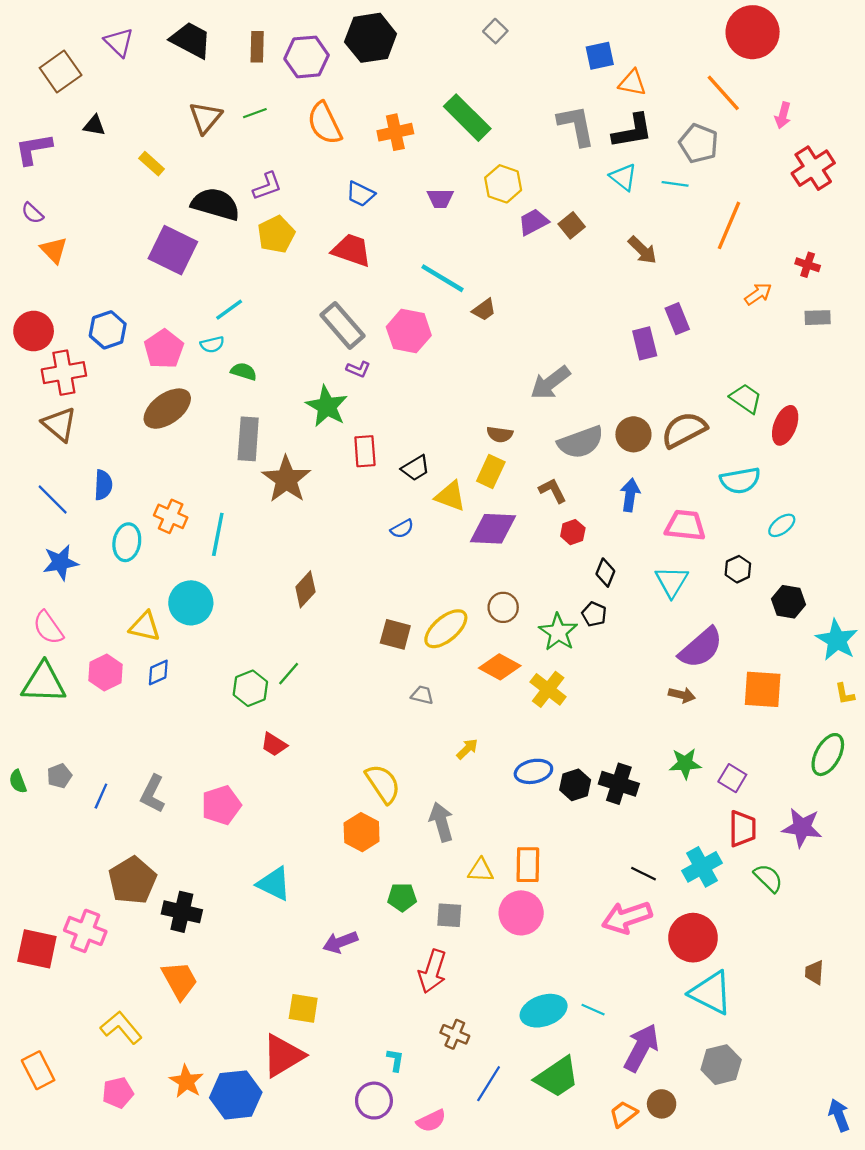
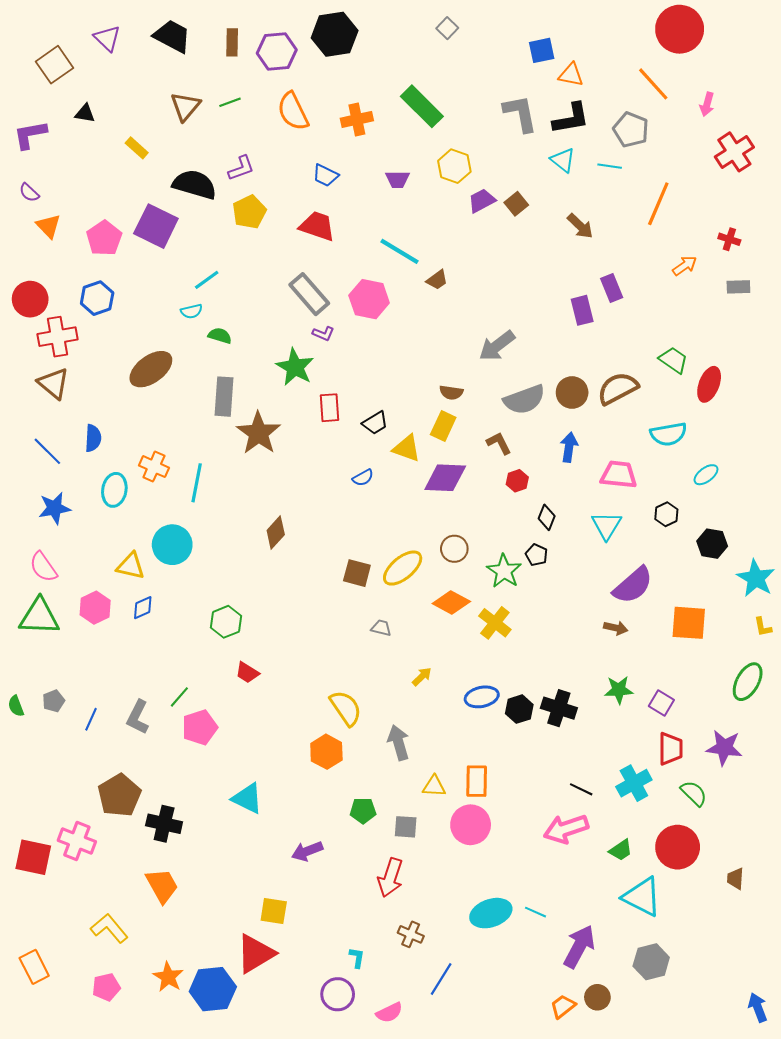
pink pentagon: (164, 349) -> (104, 238), moved
green line: (289, 674) -> (179, 697), moved
red circle: (693, 938) -> (678, 847), moved
green trapezoid: (557, 1077) -> (621, 850), moved, size x0.6

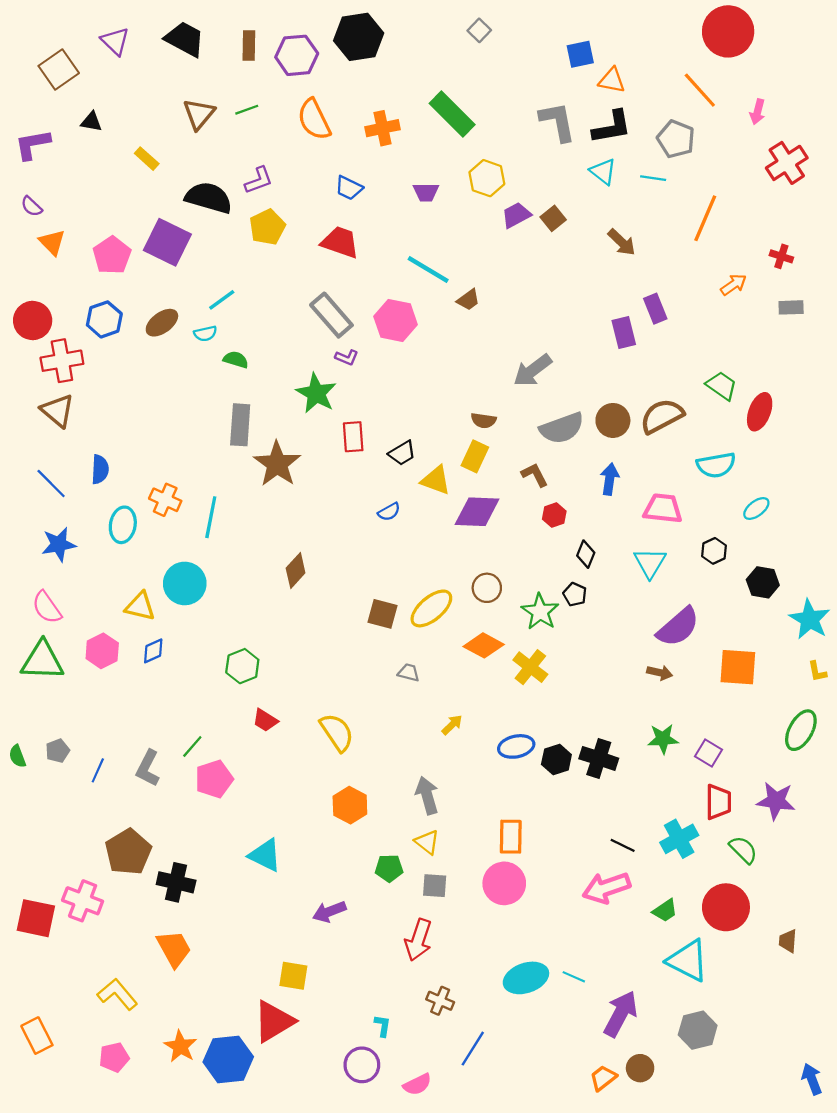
brown ellipse: (151, 369) -> (162, 323), moved, size x0.7
yellow semicircle: (346, 708) -> (337, 732), moved
yellow triangle: (434, 786) -> (427, 842), moved, turned 35

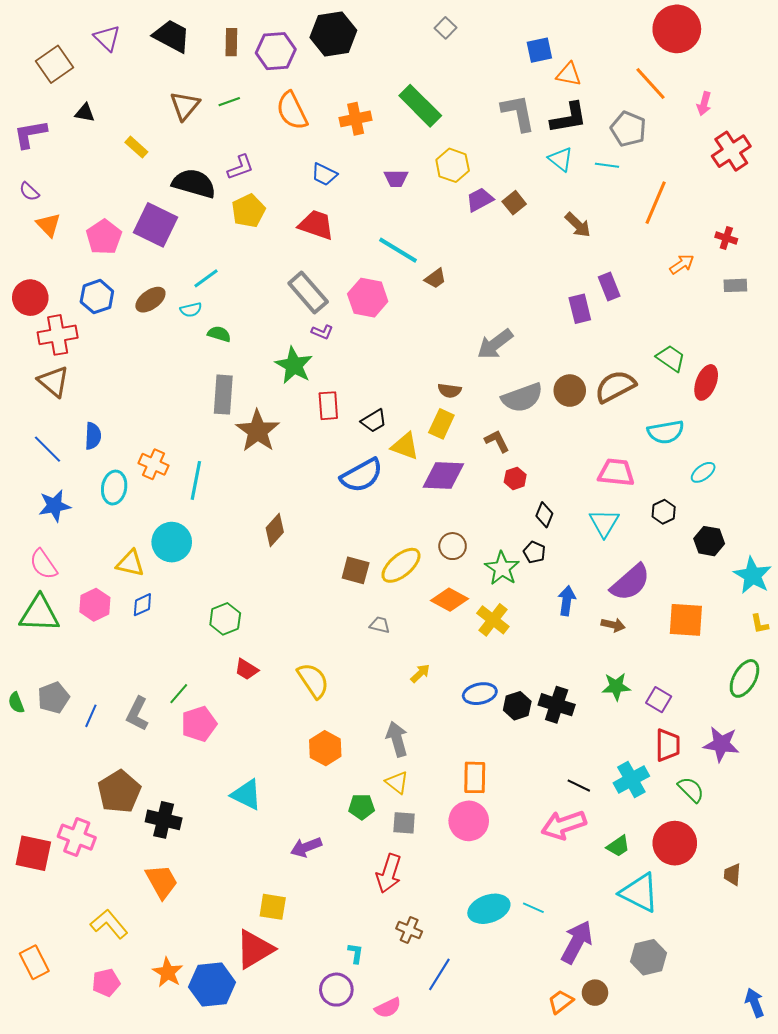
blue arrow: (610, 479) -> (567, 601), moved
blue semicircle: (389, 512) -> (362, 475), size x2.0
gray pentagon: (58, 751) -> (54, 698), size x1.4

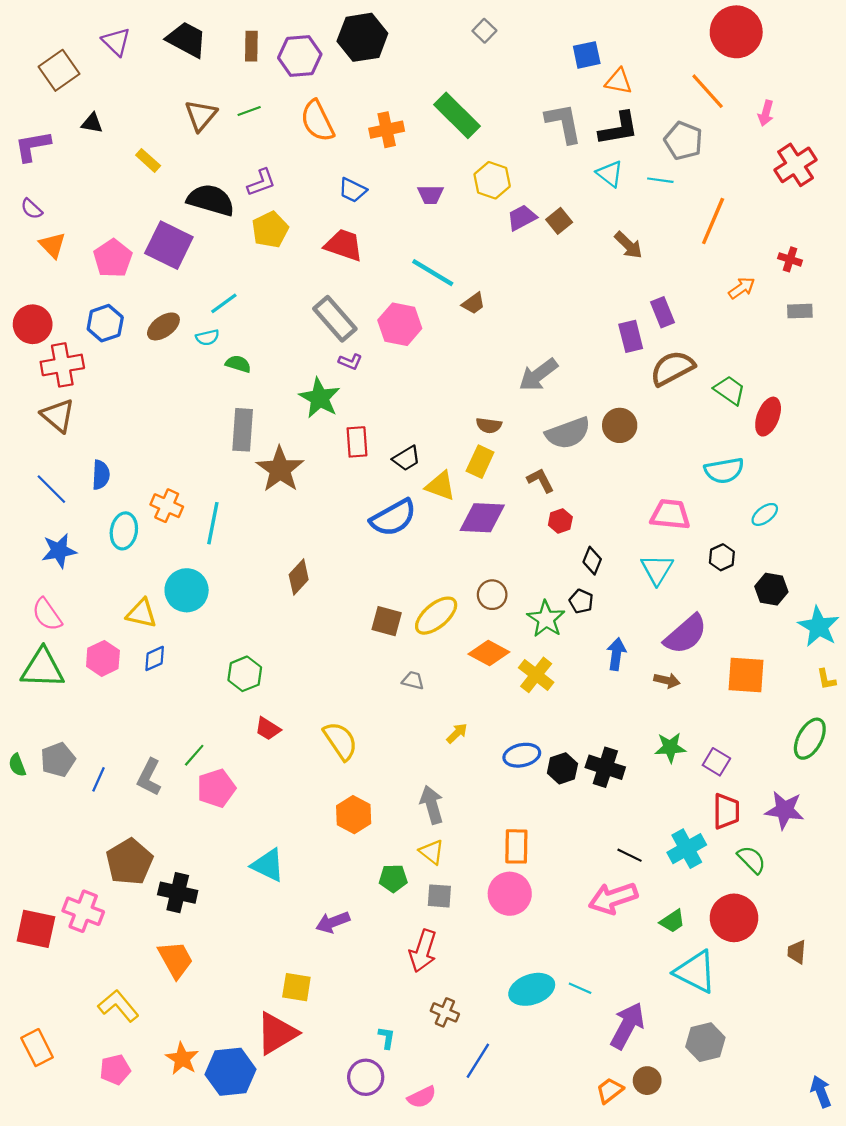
brown semicircle: (615, 387) -> (672, 368), moved

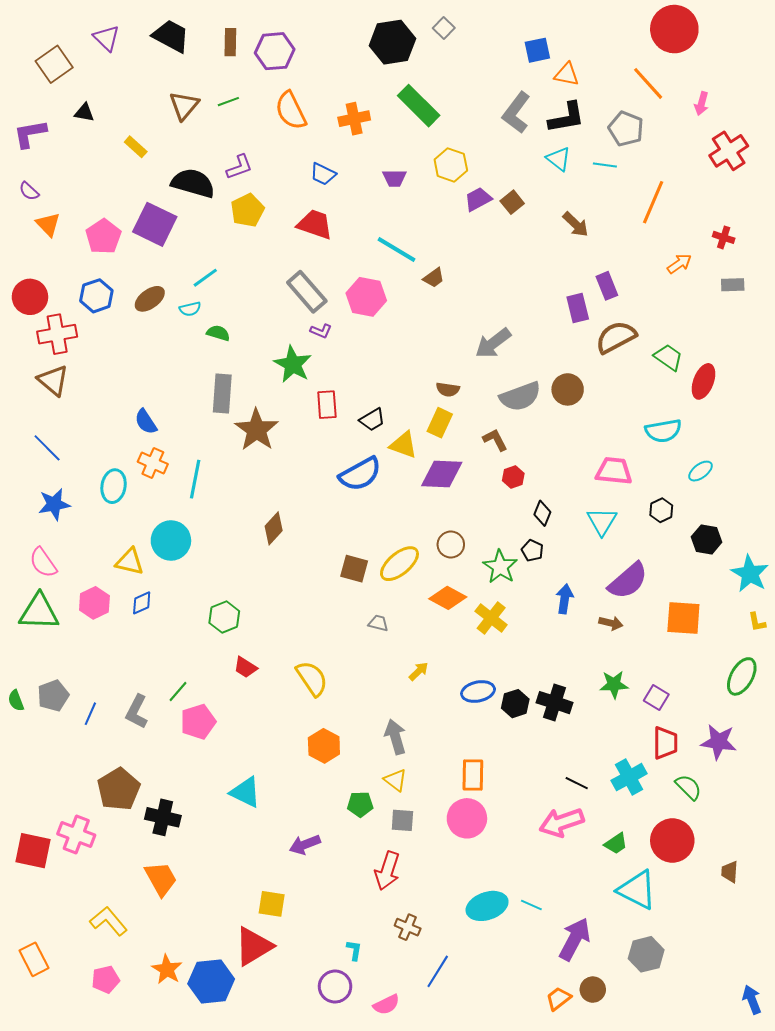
black hexagon: (362, 37) -> (392, 42), moved
gray L-shape: (564, 123) -> (516, 113), turned -132
blue semicircle: (101, 475) -> (146, 422), moved, turned 144

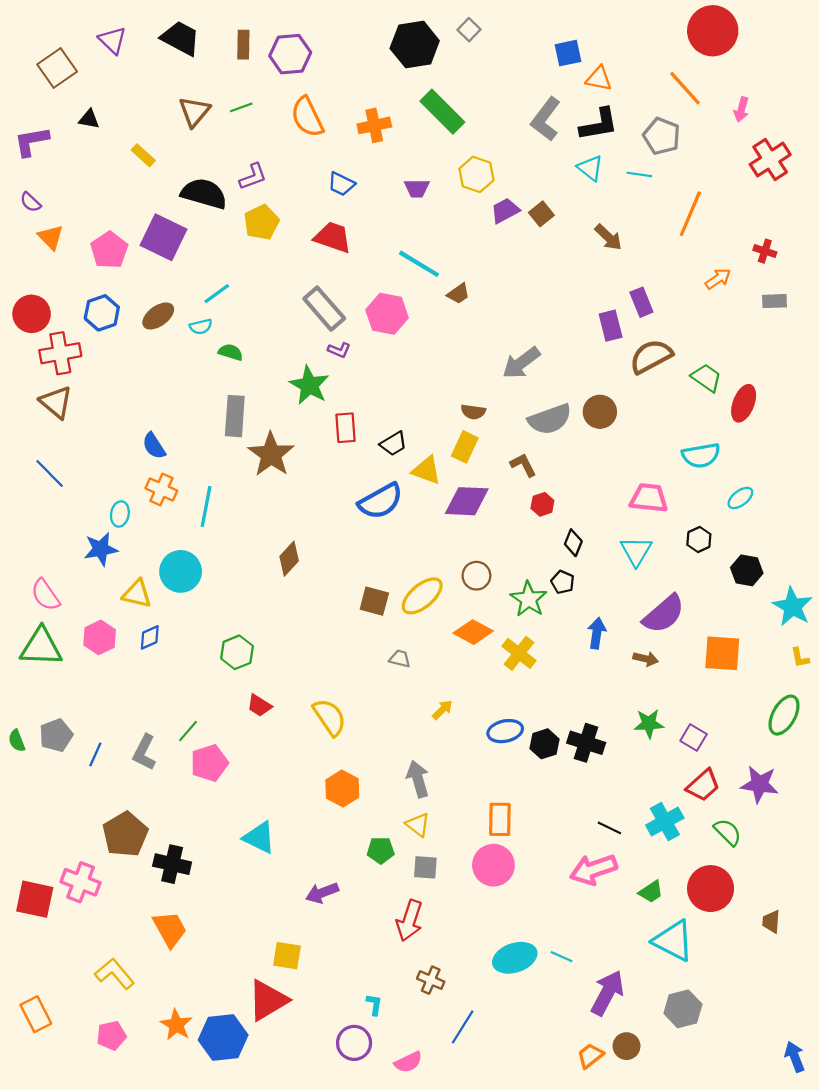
cyan ellipse: (114, 486) -> (120, 514), size x0.7
blue star: (54, 504) -> (101, 549), moved
red trapezoid: (665, 743) -> (703, 785), turned 48

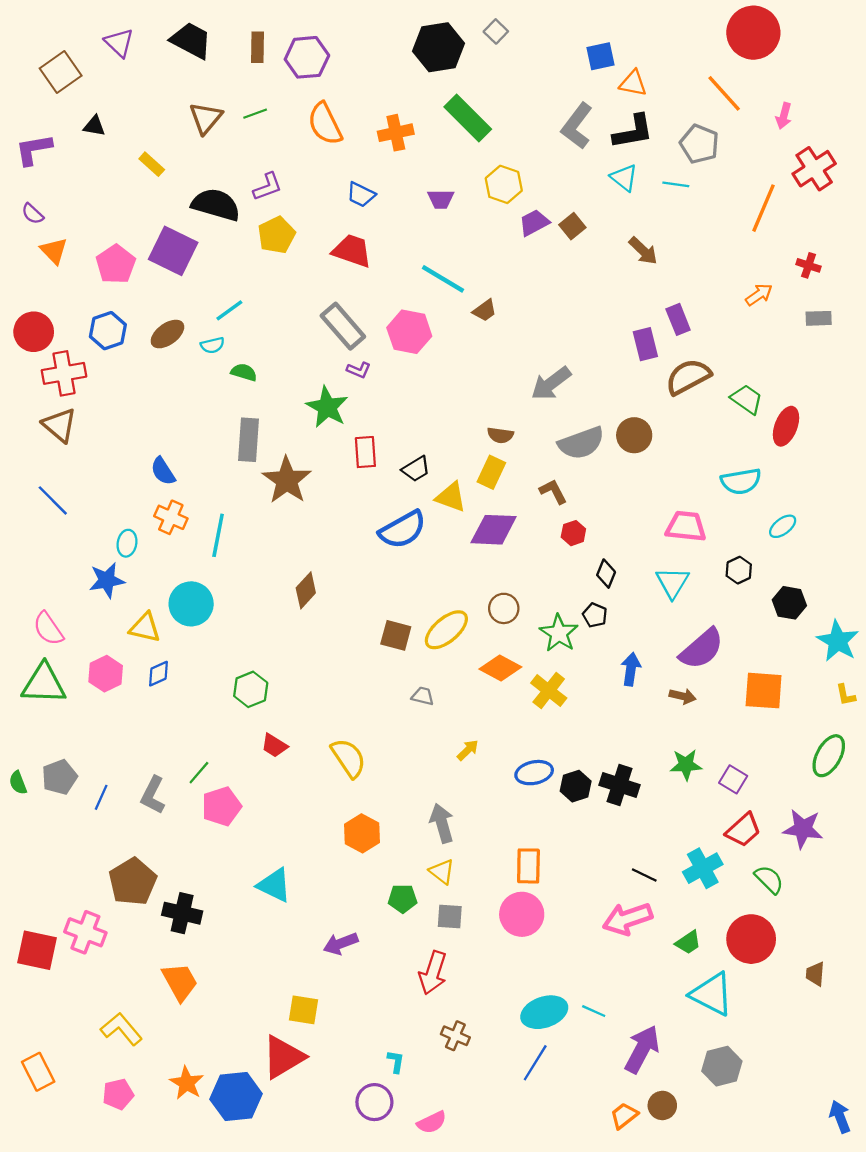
orange line: (690, 214) -> (764, 208), moved
blue line: (463, 1027) -> (535, 1063), moved

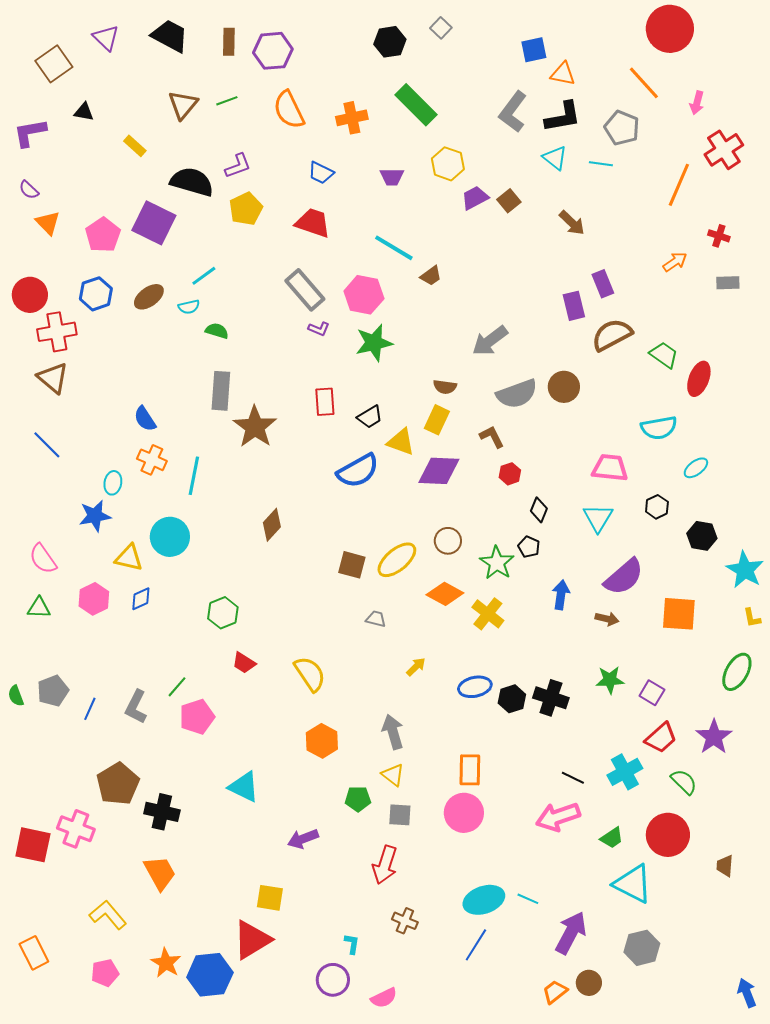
black hexagon: (438, 47) -> (390, 42), size x0.7
green star: (327, 407) -> (374, 343), moved, turned 30
green triangle: (44, 684) -> (39, 608), size x0.6
purple star: (803, 829) -> (714, 737), turned 30

